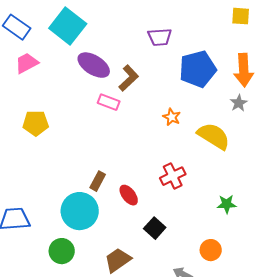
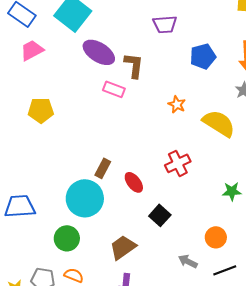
blue pentagon: (198, 69) -> (203, 56), size x0.7
brown L-shape: (129, 78) -> (134, 65), turned -40

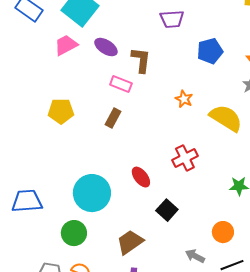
pink trapezoid: (32, 50) -> (66, 45), moved
purple ellipse: (99, 52) -> (106, 47), size x0.7
yellow pentagon: (41, 110) -> (61, 111), moved
brown rectangle: (103, 168) -> (113, 118), moved

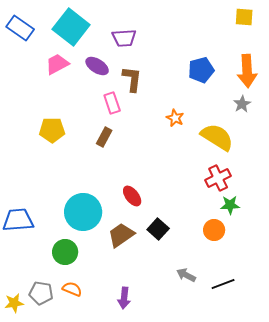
purple trapezoid: (172, 19) -> (124, 38), moved
pink rectangle: (121, 84) -> (112, 103), turned 50
red cross: (185, 158) -> (218, 178), moved
orange circle: (223, 232) -> (214, 230), moved
brown trapezoid: (130, 242) -> (121, 235), moved

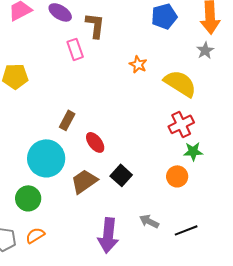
brown rectangle: (104, 137) -> (67, 120), moved
orange semicircle: (72, 289) -> (35, 235), turned -54
purple arrow: (124, 298) -> (108, 235), moved, size x1.6

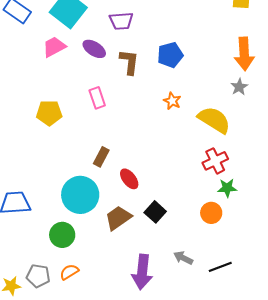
blue pentagon: (164, 16) -> (170, 55), moved
pink rectangle: (75, 49) -> (97, 98), moved

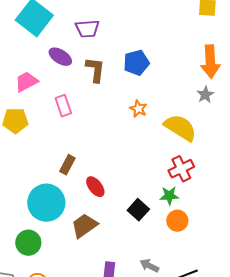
pink trapezoid: (54, 47) -> (26, 82), moved
green star: (227, 188) -> (169, 196), moved
black square: (155, 212) -> (138, 210), moved

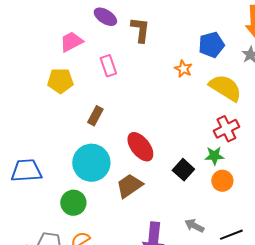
blue pentagon: (136, 63) -> (211, 45), moved
brown rectangle: (67, 165) -> (95, 116), moved
red ellipse: (95, 187) -> (140, 147), size x1.4

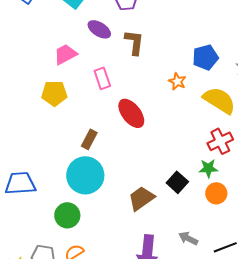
brown rectangle: (95, 116) -> (89, 139), moved
red ellipse: (140, 147) -> (131, 113), moved
brown trapezoid: (129, 186) -> (141, 198), moved

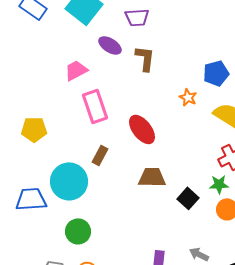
pink rectangle: (102, 78) -> (95, 106), moved, size x1.5
yellow pentagon: (54, 93) -> (34, 129), moved
cyan circle: (85, 175) -> (69, 181), moved
brown trapezoid: (141, 198) -> (152, 177), moved, turned 36

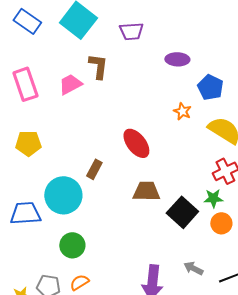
purple ellipse: (110, 45) -> (177, 59), moved, turned -30
brown L-shape: (145, 58) -> (98, 66), moved
blue pentagon: (216, 73) -> (210, 87), turned -30
pink rectangle: (95, 106) -> (25, 84), moved
black square: (188, 198) -> (182, 212), size x1.4

